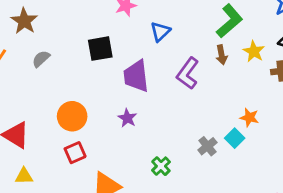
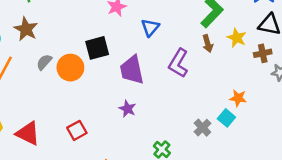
orange circle: (72, 116) -> (70, 68), moved
red square: (75, 153) -> (77, 130), moved

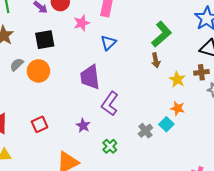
yellow star: (237, 38) -> (177, 79), moved
black square: (97, 48) -> (45, 40), moved
purple L-shape: (178, 63) -> (110, 104), moved
purple star: (127, 109) -> (83, 126), moved

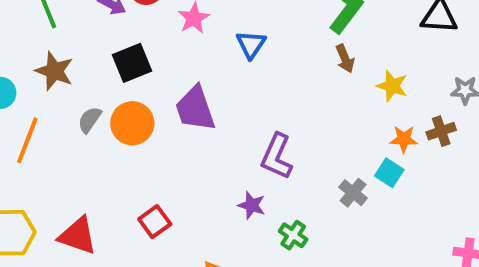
brown cross: (201, 72) -> (441, 131), moved
purple trapezoid: (90, 77) -> (195, 109), moved
purple star: (83, 126) -> (252, 205), moved

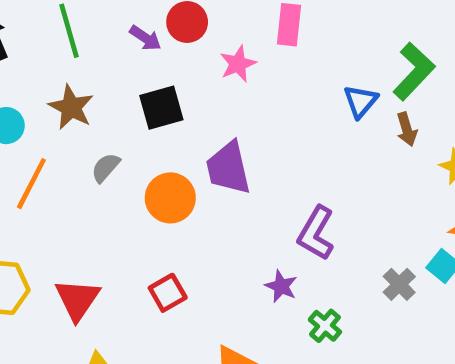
blue triangle: (251, 44) -> (360, 101), moved
orange circle: (132, 123) -> (170, 198), moved
red triangle: (78, 236) -> (77, 299), turned 39

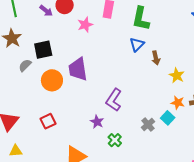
green L-shape: (414, 71) -> (141, 19), moved, turned 145
black square: (161, 108) -> (43, 50), moved

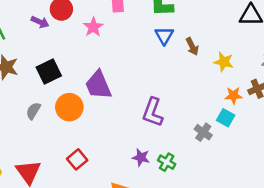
gray semicircle: (25, 65) -> (33, 111), moved
purple star: (97, 122) -> (141, 157), moved

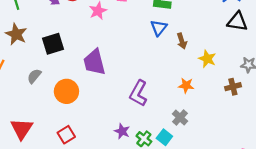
orange star: (234, 96) -> (186, 85), moved
orange circle: (69, 107) -> (66, 91), moved
cyan square: (226, 118) -> (164, 137), moved
red square: (77, 159) -> (66, 135), moved

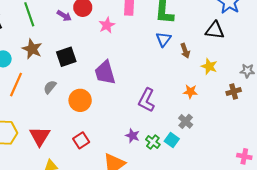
black triangle: (237, 22) -> (215, 30), moved

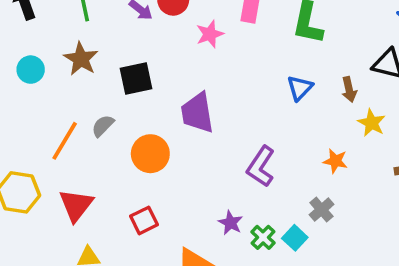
blue triangle: (163, 39) -> (300, 88), moved
brown arrow: (185, 51) -> (349, 89), moved
orange line: (16, 85) -> (65, 141), moved

